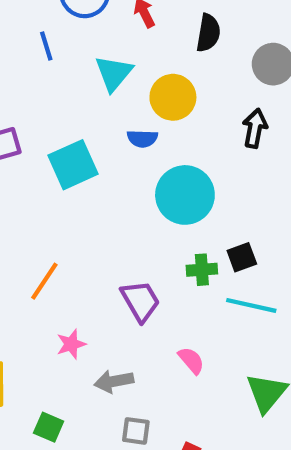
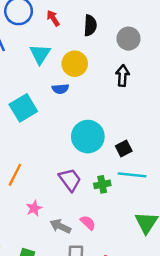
cyan circle: (185, 195) -> (88, 137), moved
green cross: (202, 270) -> (102, 184), moved
pink semicircle: (191, 360) -> (88, 223), moved
gray arrow: (114, 381) -> (60, 226), turned 42

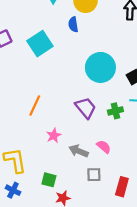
blue semicircle: (60, 89) -> (73, 24), turned 88

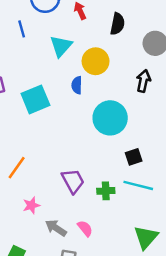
cyan circle: (100, 67) -> (110, 118), moved

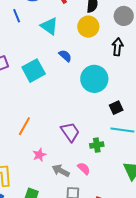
cyan triangle: (61, 46) -> (49, 26), turned -30
yellow circle: (96, 61) -> (88, 27), moved
blue semicircle: (77, 85) -> (65, 56), turned 136
green cross: (106, 191) -> (97, 145), moved

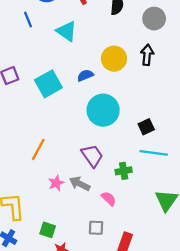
yellow circle: (88, 27) -> (114, 59), moved
blue semicircle: (65, 56) -> (85, 75), moved, turned -64
cyan circle: (94, 79) -> (103, 110), moved
gray arrow: (61, 171) -> (80, 184), moved

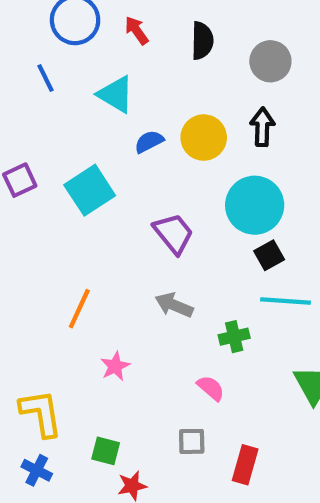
blue semicircle: (85, 75) -> (149, 142), moved
cyan circle: (103, 110) -> (255, 205), moved
purple trapezoid: (92, 156) -> (173, 233), moved
gray arrow: (80, 184) -> (174, 305), moved

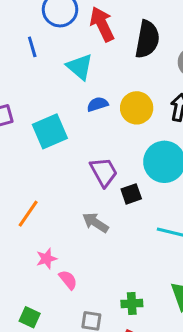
red arrow: (137, 30) -> (102, 24), size x1.6
black semicircle: (202, 41) -> (147, 39), size x1.4
black square: (269, 255) -> (131, 194), moved
green cross: (234, 337) -> (132, 303), moved
pink semicircle: (211, 388) -> (68, 280), moved

